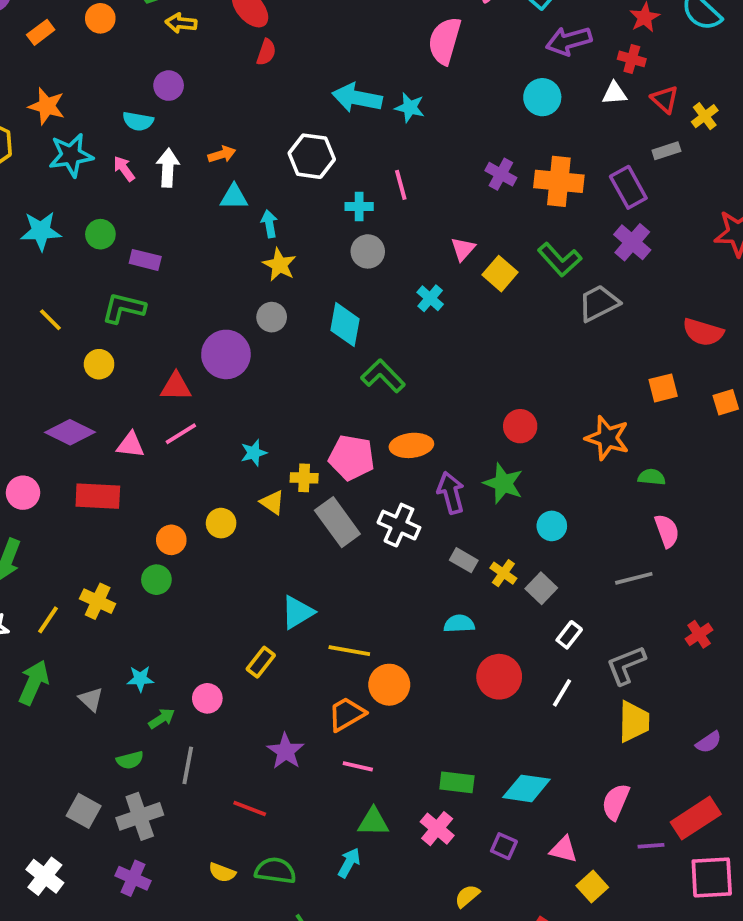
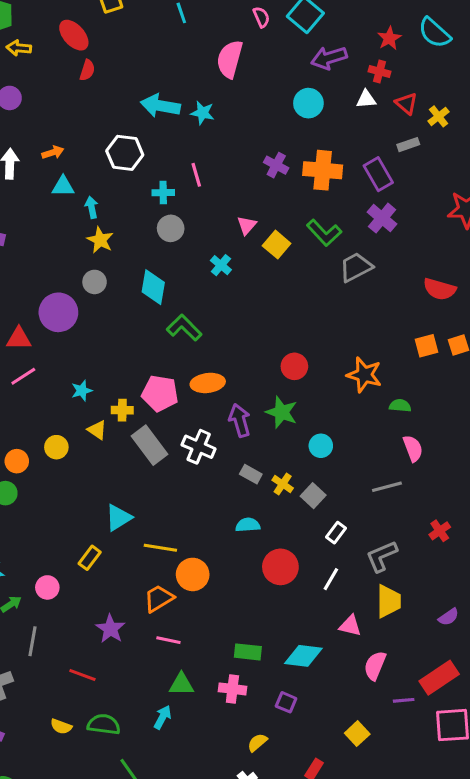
orange square: (663, 388) -> (427, 346), moved
pink cross: (437, 829) -> (232, 689), turned -32
pink triangle: (563, 849) -> (350, 626), moved

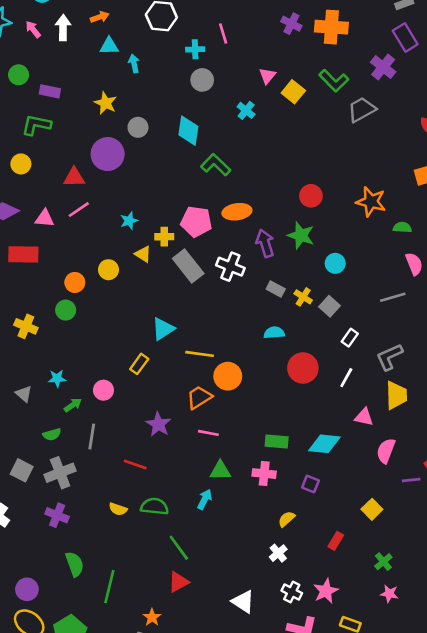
purple rectangle: (378, 174) -> (405, 38), moved
yellow star: (100, 240) -> (106, 103), moved

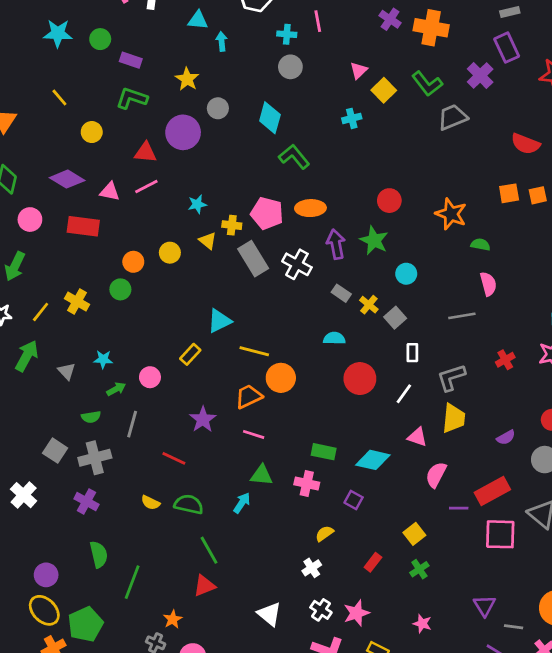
cyan cross: (246, 110) -> (352, 118), moved, turned 30
green L-shape: (36, 125) -> (132, 98), moved
white rectangle: (350, 338) -> (412, 353), turned -42
green cross: (383, 562) -> (419, 569), moved

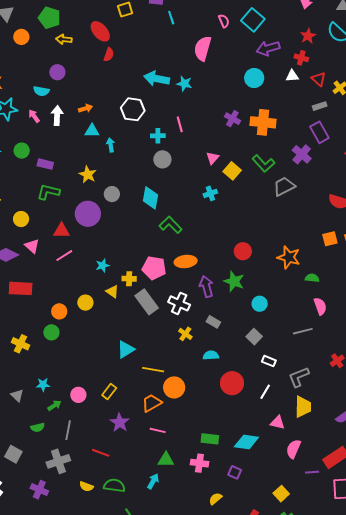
pink triangle: (110, 192) -> (32, 246), moved, turned 35
yellow cross: (369, 305) -> (185, 334), moved
white rectangle: (412, 353) -> (269, 361), turned -64
yellow rectangle: (190, 354) -> (109, 391), moved
gray cross: (95, 458) -> (58, 461), moved

